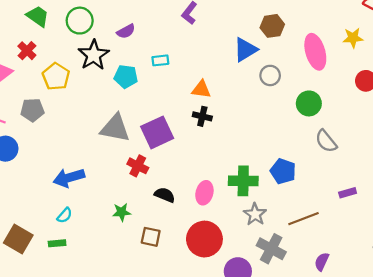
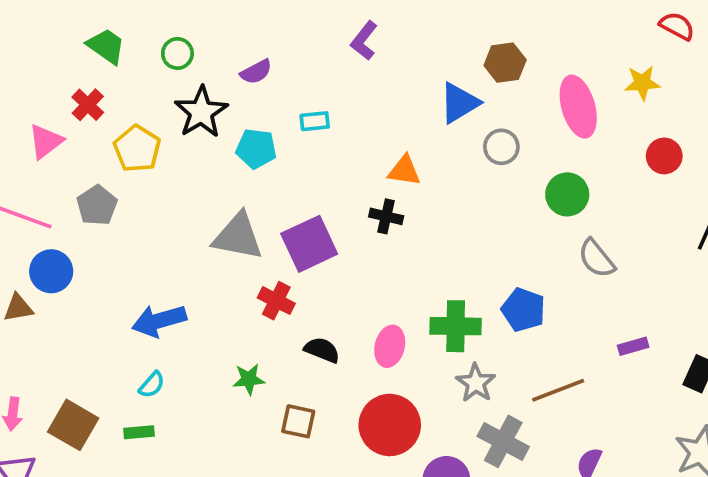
green circle: (80, 21) -> (177, 53), size x0.7
orange triangle: (201, 89) -> (404, 171), moved
gray pentagon: (32, 110) -> (97, 205), turned -30

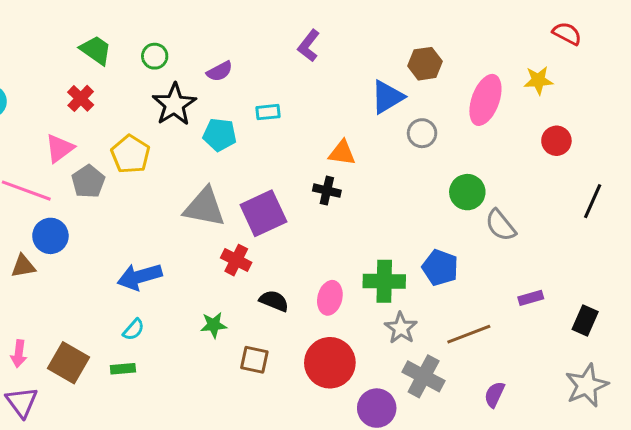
pink ellipse: (578, 107) -> (485, 100), turned 36
pink triangle: (46, 141) -> (60, 148), moved
yellow pentagon: (137, 149) -> (131, 154), moved
green circle: (567, 194) -> (467, 192), moved

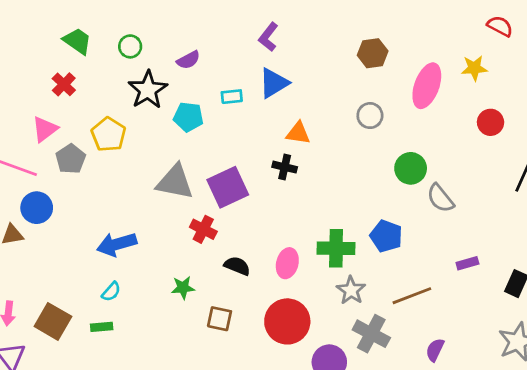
blue triangle: (387, 97) -> (274, 83), moved

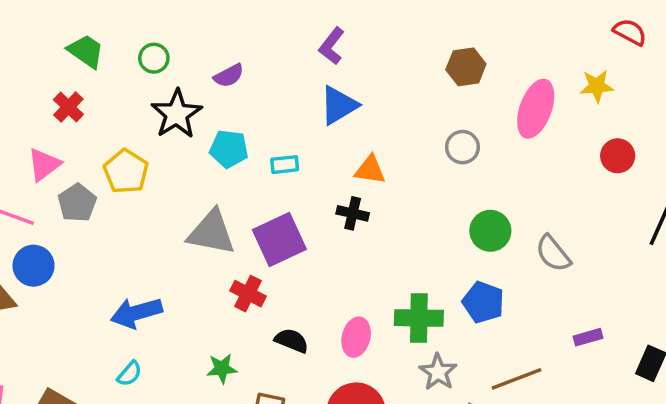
cyan rectangle: (232, 97) -> (285, 165), moved
green circle: (411, 168) -> (490, 231), moved

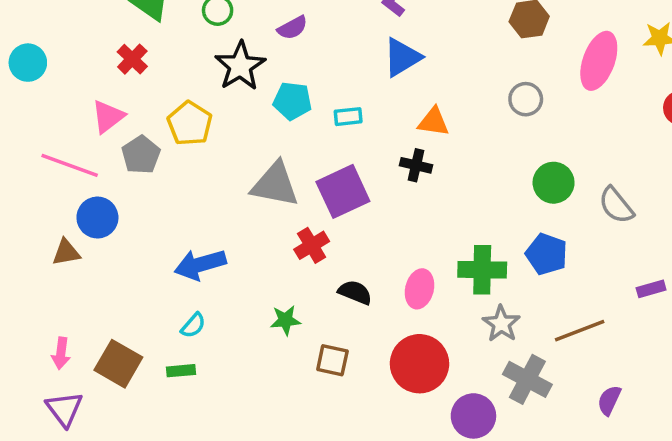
red cross: (248, 294) -> (312, 245), turned 32

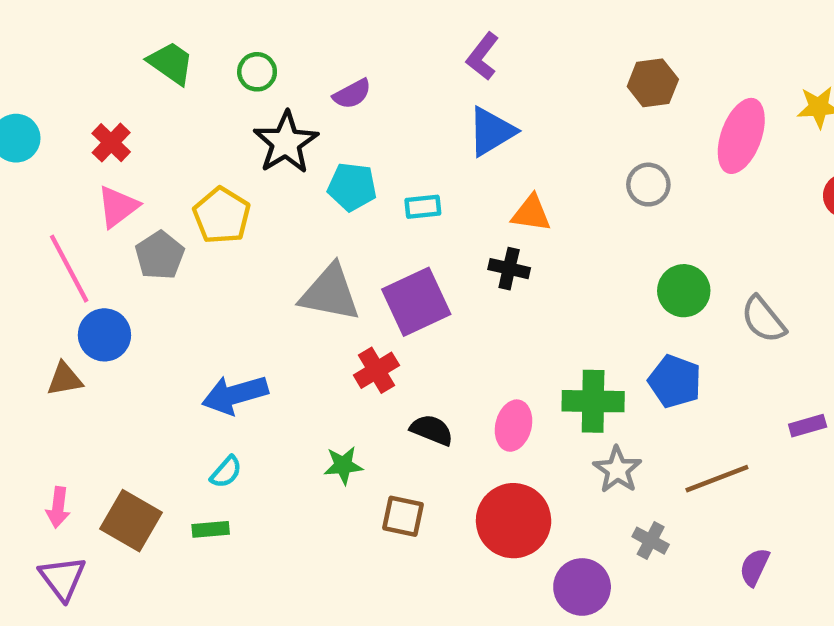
red cross: (132, 59) -> (111, 143), moved
pink line: (70, 165) -> (69, 269), turned 42
gray cross: (527, 379) -> (651, 541), size x0.6

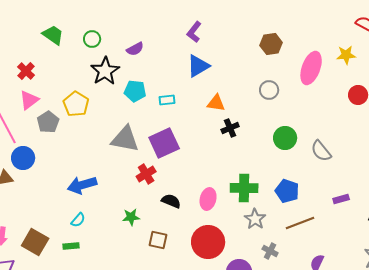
black cross: (509, 269) -> (230, 128), moved, turned -36
blue pentagon: (675, 381) -> (287, 191), moved

